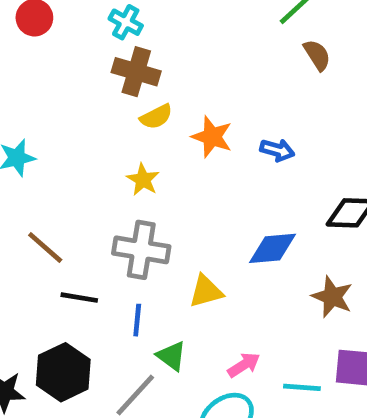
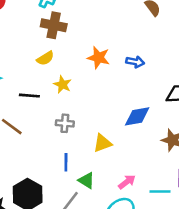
yellow semicircle: (156, 117) -> (45, 58), moved
gray cross: (141, 250) -> (65, 123), size x0.6
black line: (79, 298) -> (29, 96), moved

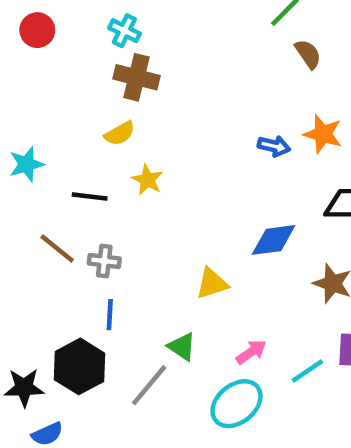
orange star: (99, 58) -> (323, 134), moved
gray cross: (65, 123) -> (104, 261), moved
blue line: (66, 162) -> (110, 315), moved
cyan line: (160, 192) -> (307, 371), turned -36

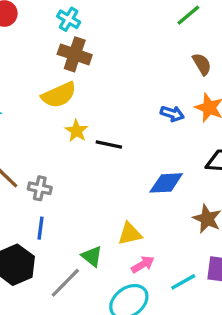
brown semicircle: (308, 54) -> (202, 64), moved
yellow semicircle: (120, 133) -> (59, 95), size x1.5
black line: (90, 197) -> (109, 145), moved
yellow triangle: (212, 284) -> (130, 234), moved

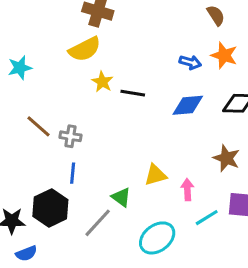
blue diamond: (166, 183) -> (188, 105), moved
pink arrow: (143, 264) -> (187, 190), moved, turned -60

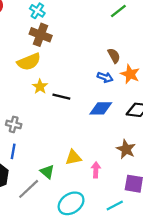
brown semicircle: (216, 15) -> (114, 56), moved
cyan line: (207, 218) -> (115, 205), moved

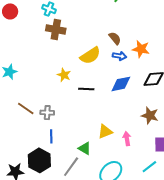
brown semicircle: (114, 56) -> (115, 38), moved
yellow semicircle: (29, 62) -> (90, 56), moved
black line: (61, 97) -> (86, 89), moved

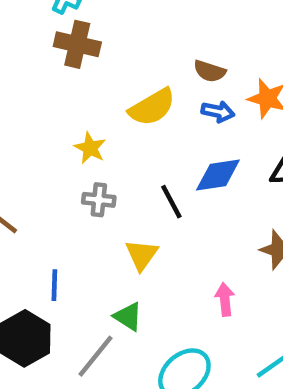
brown semicircle: (115, 38) -> (210, 71), turned 144
black line: (86, 89) -> (171, 202), moved, turned 56
gray cross: (47, 113) -> (99, 200), moved
yellow triangle: (105, 132) -> (142, 255), moved, turned -35

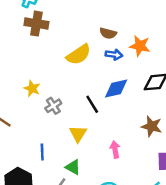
yellow star: (90, 148) -> (32, 88), moved
gray cross: (99, 200) -> (53, 106), turned -35
blue line: (54, 285) -> (42, 152), moved
pink arrow: (225, 299) -> (115, 149), moved

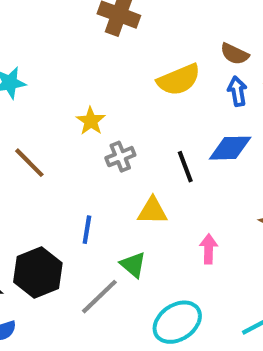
blue arrow: (114, 55) -> (237, 91), turned -119
yellow triangle: (78, 134) -> (152, 211), turned 48

